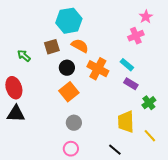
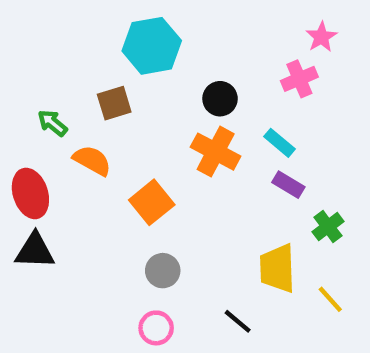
orange semicircle: (80, 46) -> (92, 160), moved
black circle: (67, 68) -> (220, 99), moved
black line: (115, 150) -> (238, 321), moved

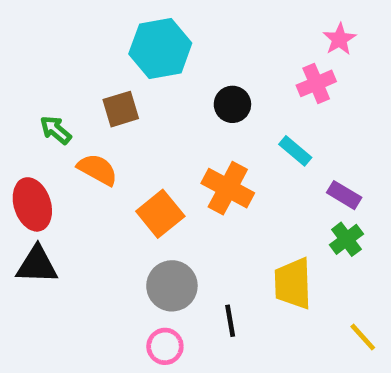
orange cross: (216, 152) -> (228, 188), moved
purple rectangle: (288, 185) -> (344, 195), moved
gray circle: (163, 271) -> (172, 286), size x1.4
yellow line: (330, 299) -> (363, 337), moved
black line: (238, 321) -> (230, 321), moved, turned 40

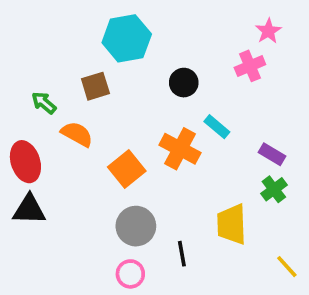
cyan rectangle: (295, 151) -> (217, 127), moved

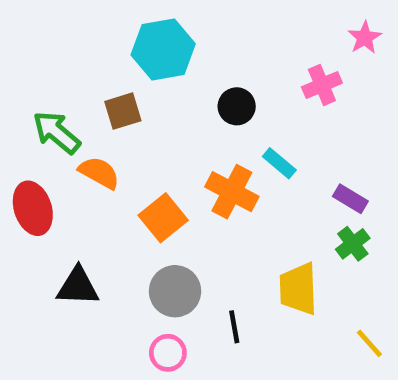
pink star: (268, 31) -> (365, 38), moved
green arrow: (44, 103) -> (57, 132), size x1.5
black triangle: (29, 210) -> (78, 286), moved

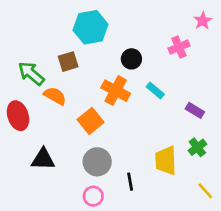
orange cross: (232, 192) -> (116, 91), moved
green cross: (353, 244) -> (197, 147), moved

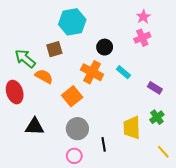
pink star: (203, 21) -> (143, 17), moved

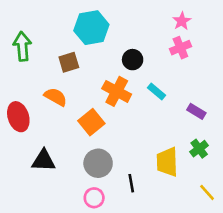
green arrow: (25, 59) -> (22, 46), moved, turned 45

